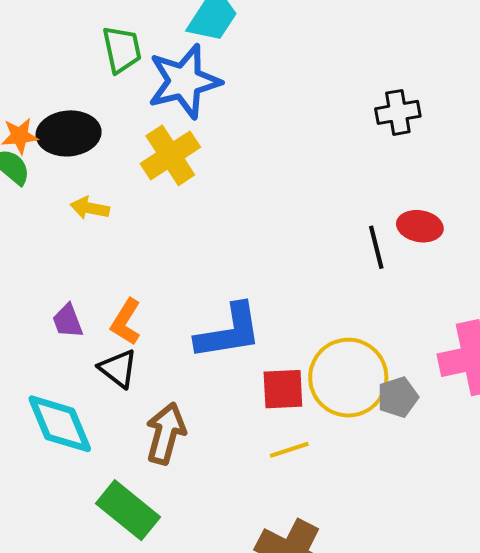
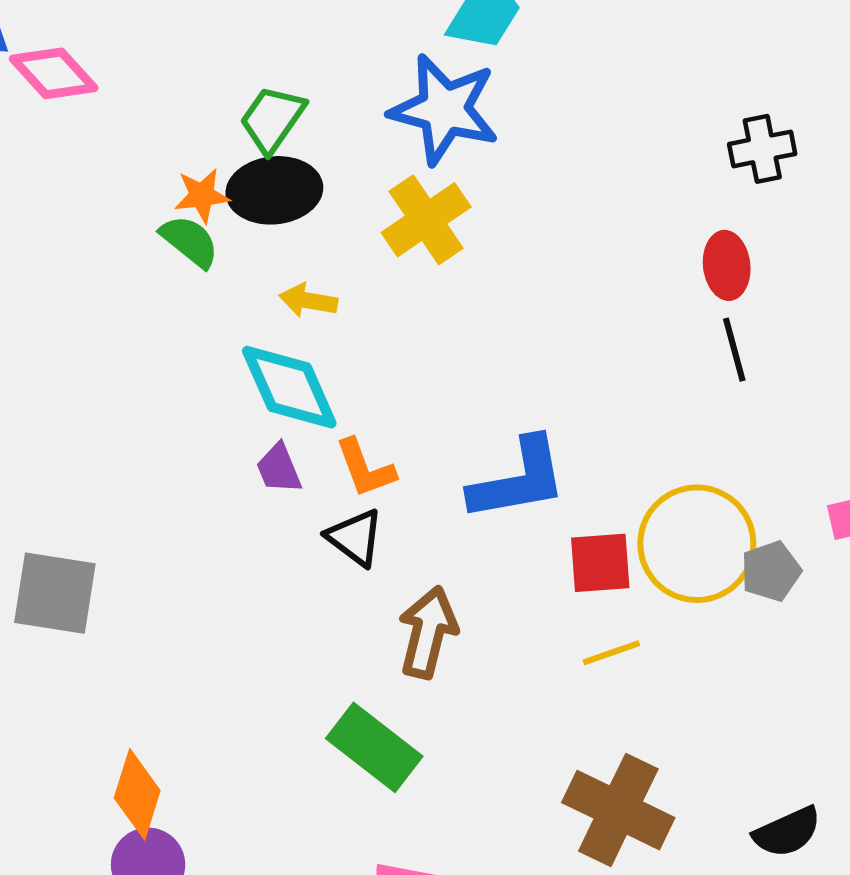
green trapezoid: (122, 50) -> (272, 119), moved, turned -132
blue star: (184, 81) -> (444, 109), turned 30
red ellipse: (420, 226) -> (727, 265), moved, turned 75
orange L-shape: (126, 322) -> (365, 468), turned -51
cyan diamond: (60, 424) -> (289, 387), moved

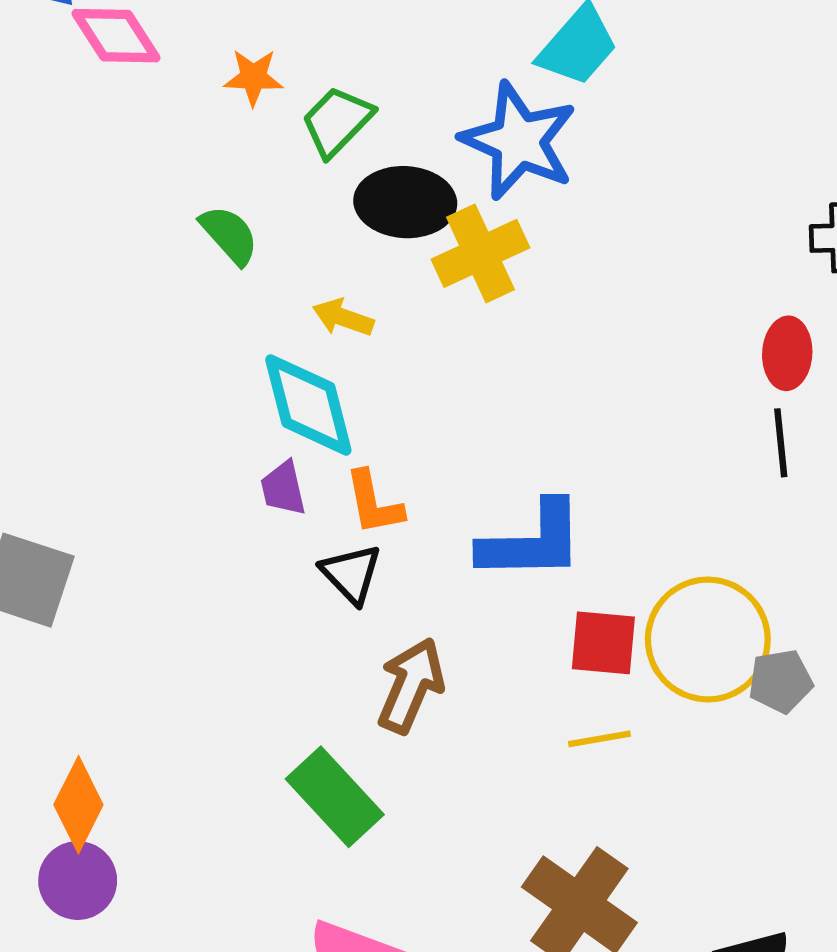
black ellipse: (274, 190) -> (405, 202), moved
orange star: (202, 195) -> (253, 77), moved

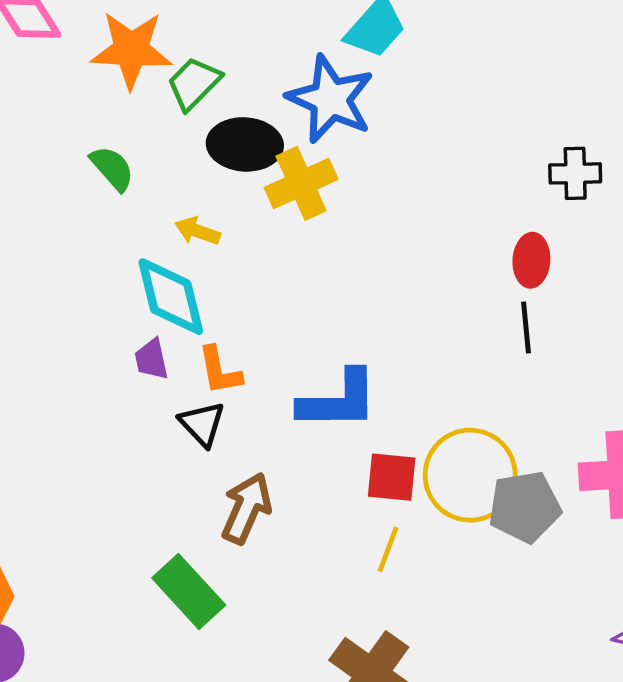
orange star: (253, 77) -> (131, 50), size x1.8
gray pentagon: (781, 681) -> (525, 507), size x1.5
yellow line: (599, 739) -> (388, 549), turned -60

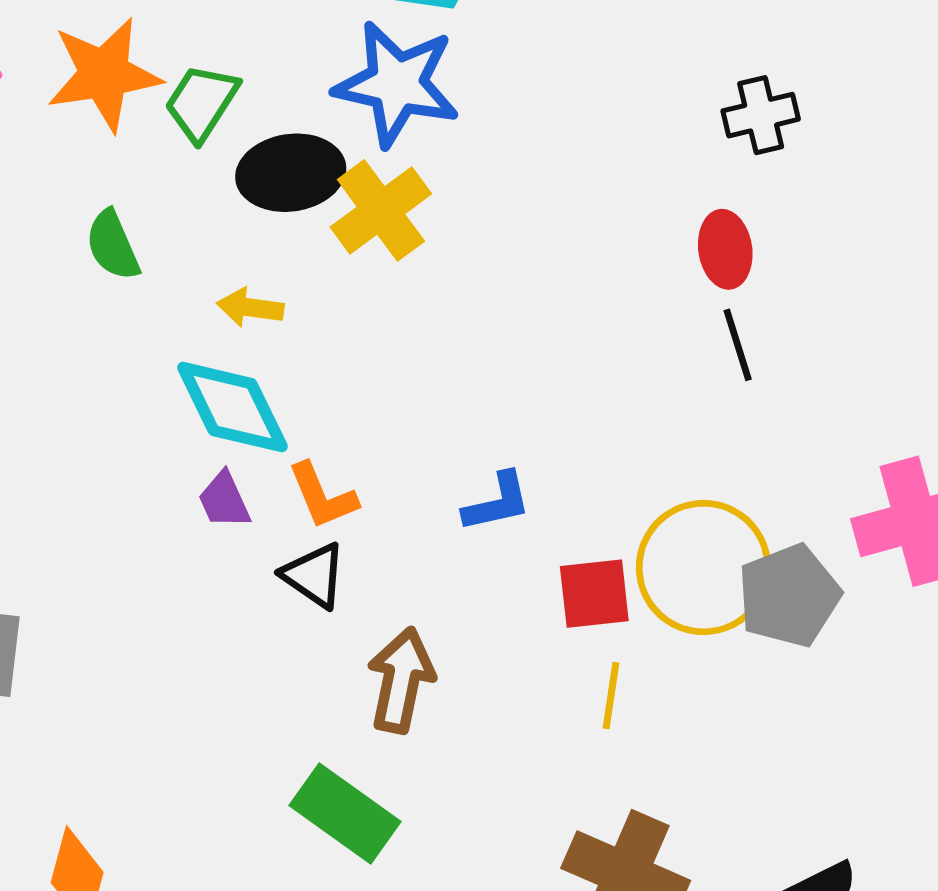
green semicircle: (112, 168) -> (113, 245), turned -150
blue L-shape: (338, 400) -> (497, 502), size x0.6

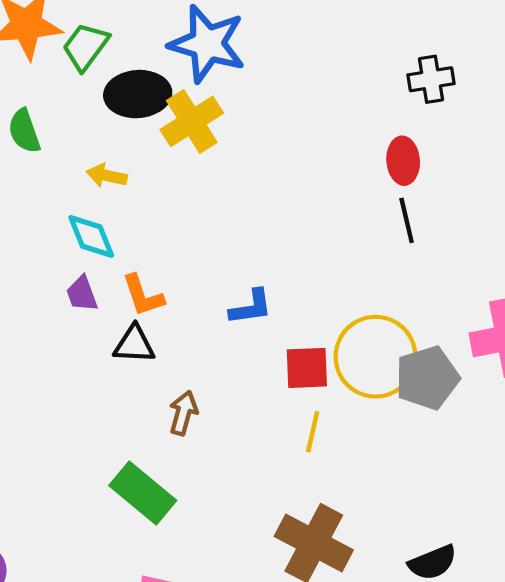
cyan diamond: (233, 407) -> (91, 236), size x0.7
black triangle: (314, 575) -> (134, 344), turned -36
brown arrow: (401, 680) -> (183, 413), size x0.7

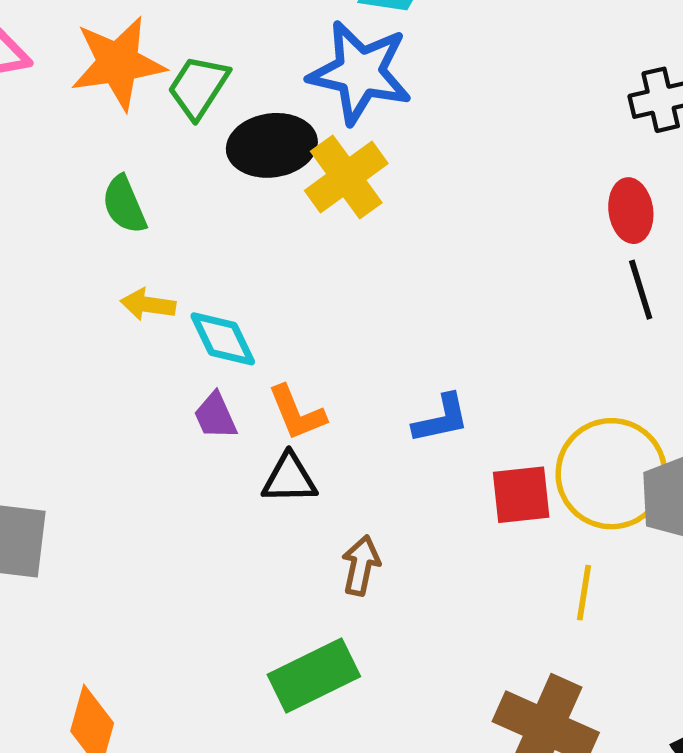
yellow arrow: (107, 176) -> (148, 305), moved
yellow line: (313, 432) -> (584, 593), moved
green rectangle: (143, 493) -> (314, 676), turned -62

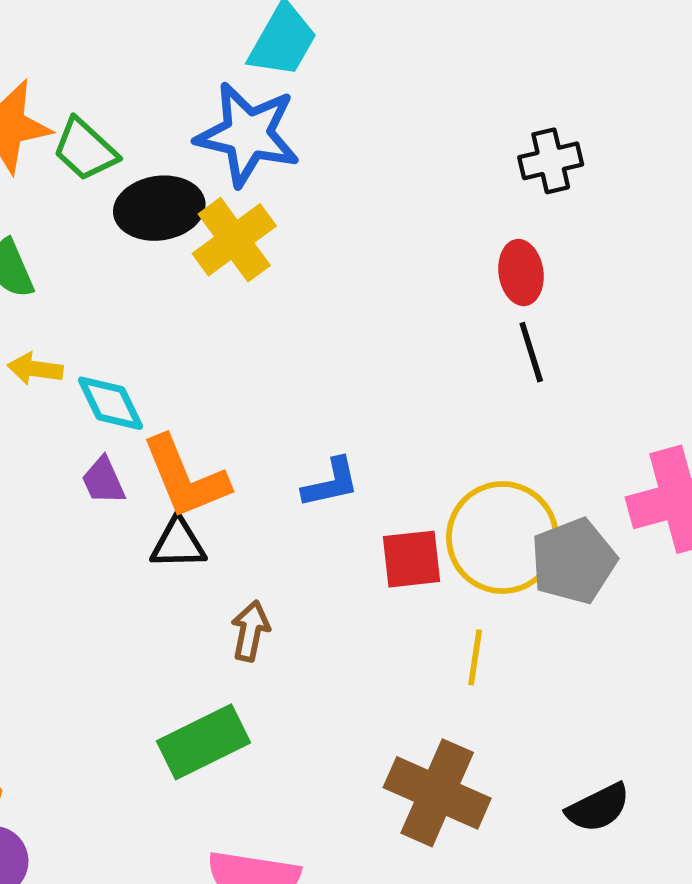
green trapezoid: (198, 87) -> (85, 150), turned -80
orange L-shape: (297, 413) -> (185, 477), size x1.5

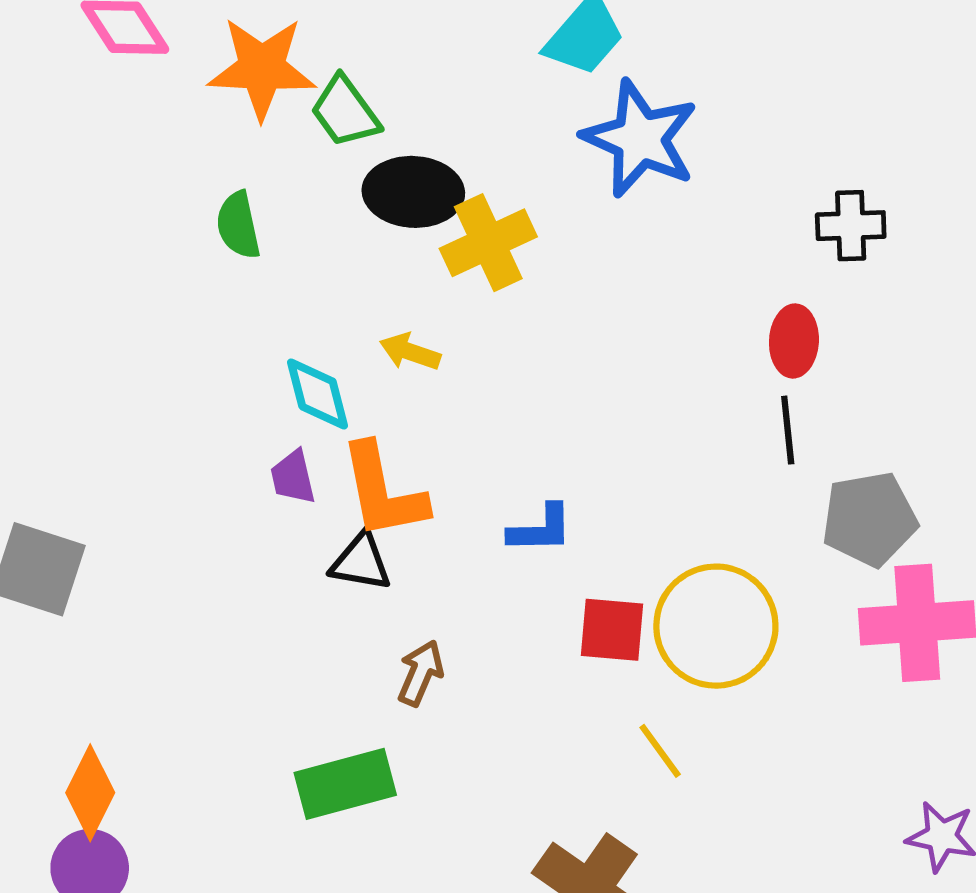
blue star: (248, 134) -> (640, 139), moved
yellow arrow: (35, 369) -> (410, 352), moved
gray pentagon: (574, 561) -> (869, 519), moved
yellow line: (475, 657) -> (660, 751), turned -56

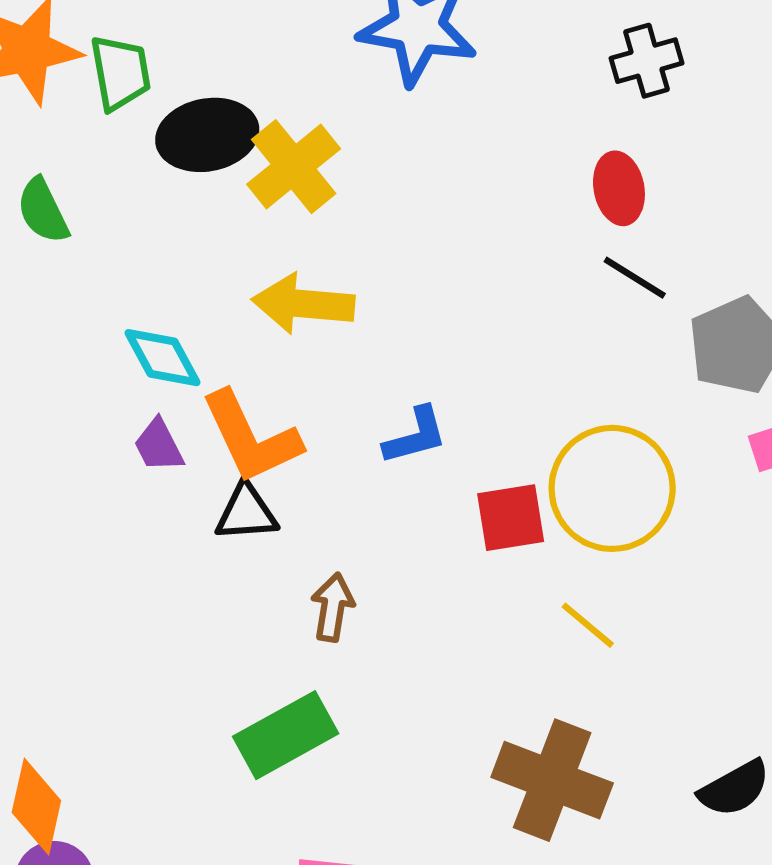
green trapezoid: (345, 112) -> (120, 73), turned -140
yellow arrow: (410, 352) -> (303, 304), moved, size x1.6
black line: (788, 430) -> (635, 278), turned -38

